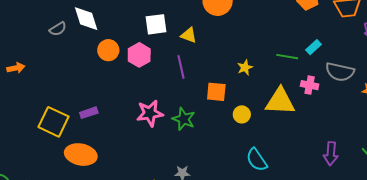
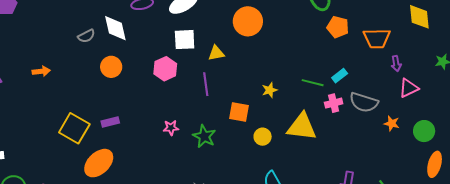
yellow triangle: (189, 35) -> (216, 53), turned -36
orange circle: (108, 50) -> (111, 67), moved
pink cross: (310, 85) -> (334, 103), moved, turned -30
pink star: (150, 113) -> (171, 128), size x0.6
orange ellipse: (81, 155) -> (99, 163), turned -60

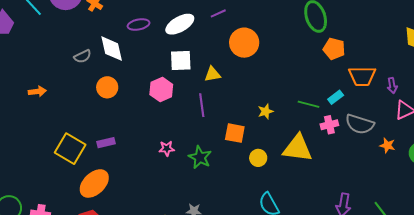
orange trapezoid: (377, 38) -> (362, 76), moved

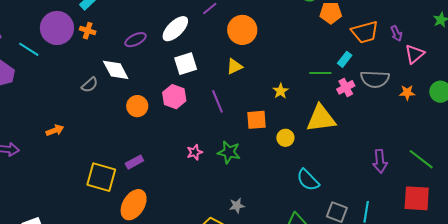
yellow triangle: (212, 74) -> (234, 66), moved
orange circle: (107, 87) -> (137, 106), moved

